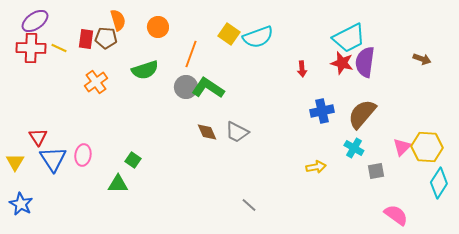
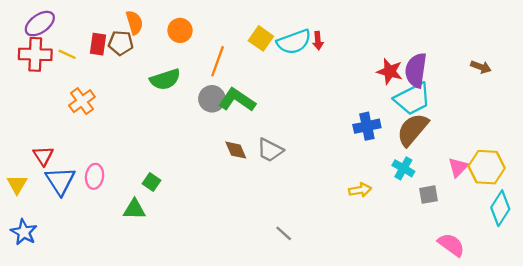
cyan trapezoid: (349, 38) -> (413, 99), moved
red arrow: (302, 69) -> (318, 41), moved
orange cross: (96, 82) -> (82, 101), moved

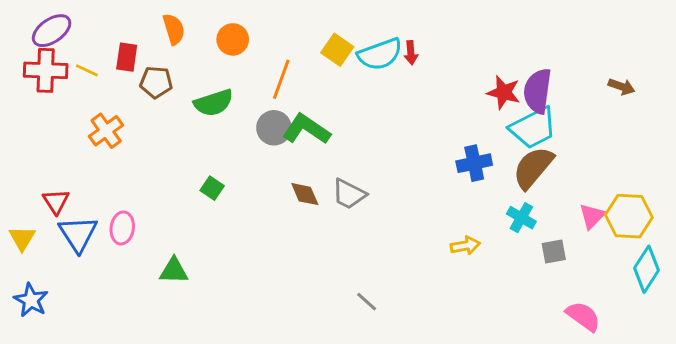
brown pentagon: (121, 43) -> (156, 82), moved
green square: (151, 182) -> (212, 188), moved

